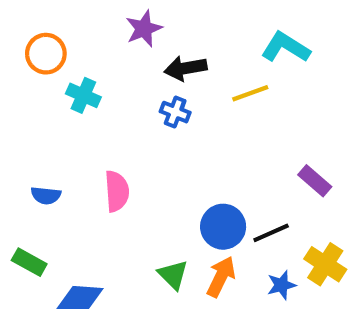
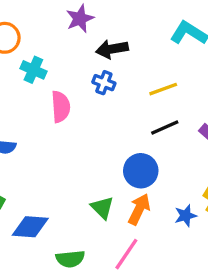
yellow line: (250, 93) -> (163, 89), moved
pink semicircle: (117, 191) -> (61, 107), moved
black line: (271, 233) -> (165, 128), moved

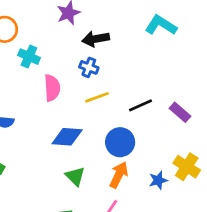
yellow line: (163, 89) -> (97, 97), moved
green triangle: (102, 208) -> (75, 176), moved
blue diamond: (30, 227) -> (67, 137), moved

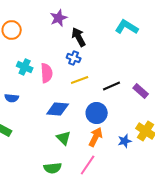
black arrow: (96, 39) -> (79, 37), turned 72
cyan cross: (29, 57) -> (25, 67), moved

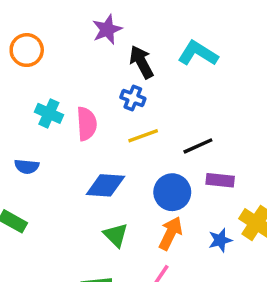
cyan L-shape: (127, 27) -> (198, 53), moved
purple rectangle: (141, 91) -> (220, 180), moved, turned -35

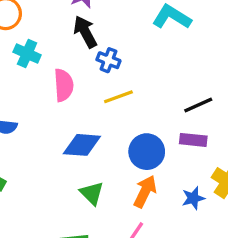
black arrow: (141, 62) -> (85, 32), moved
cyan cross: (49, 113) -> (27, 54), moved
black line: (198, 146) -> (198, 105), moved

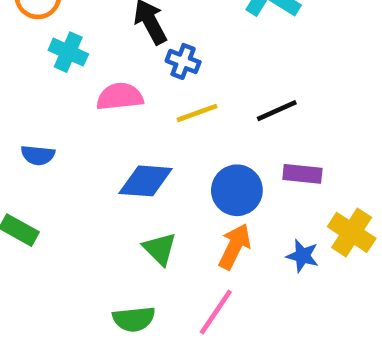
pink semicircle: (64, 85) -> (120, 97), turned -92
black line: (198, 105) -> (277, 111), moved
blue star: (193, 198) -> (302, 256), turned 30

